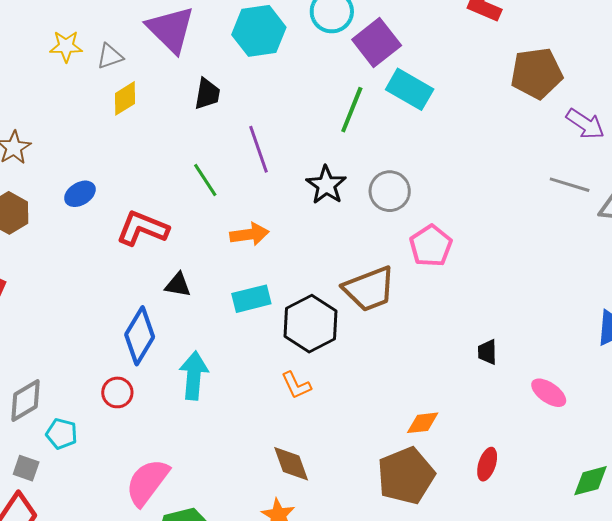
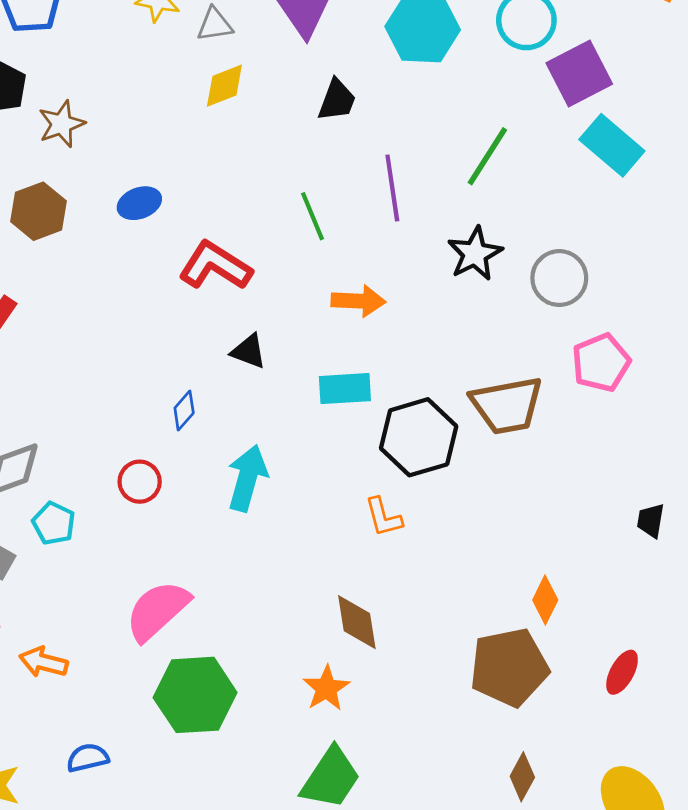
green line: (352, 110) -> (487, 156), moved
blue diamond: (140, 336) -> (184, 411), size x0.5
orange diamond: (423, 423) -> (545, 600), turned -68

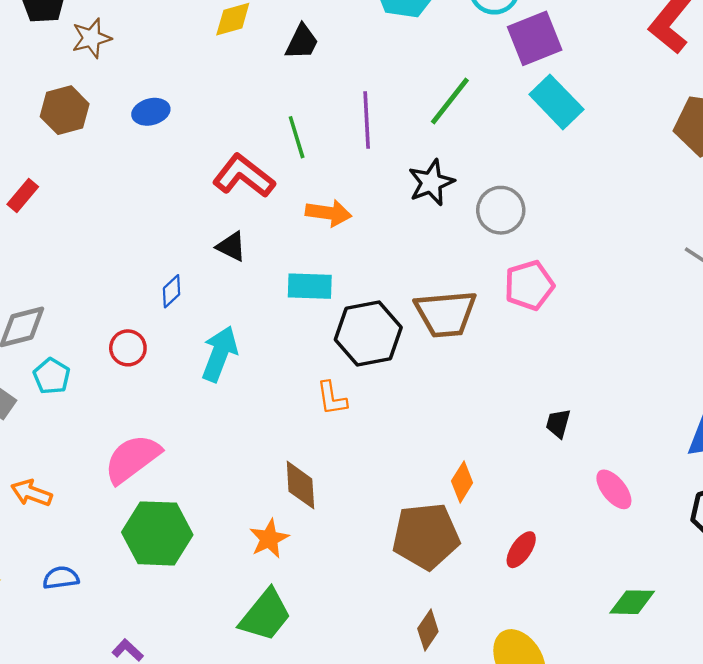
black trapezoid: (337, 100) -> (302, 42), moved
red L-shape: (215, 266) -> (244, 176), moved

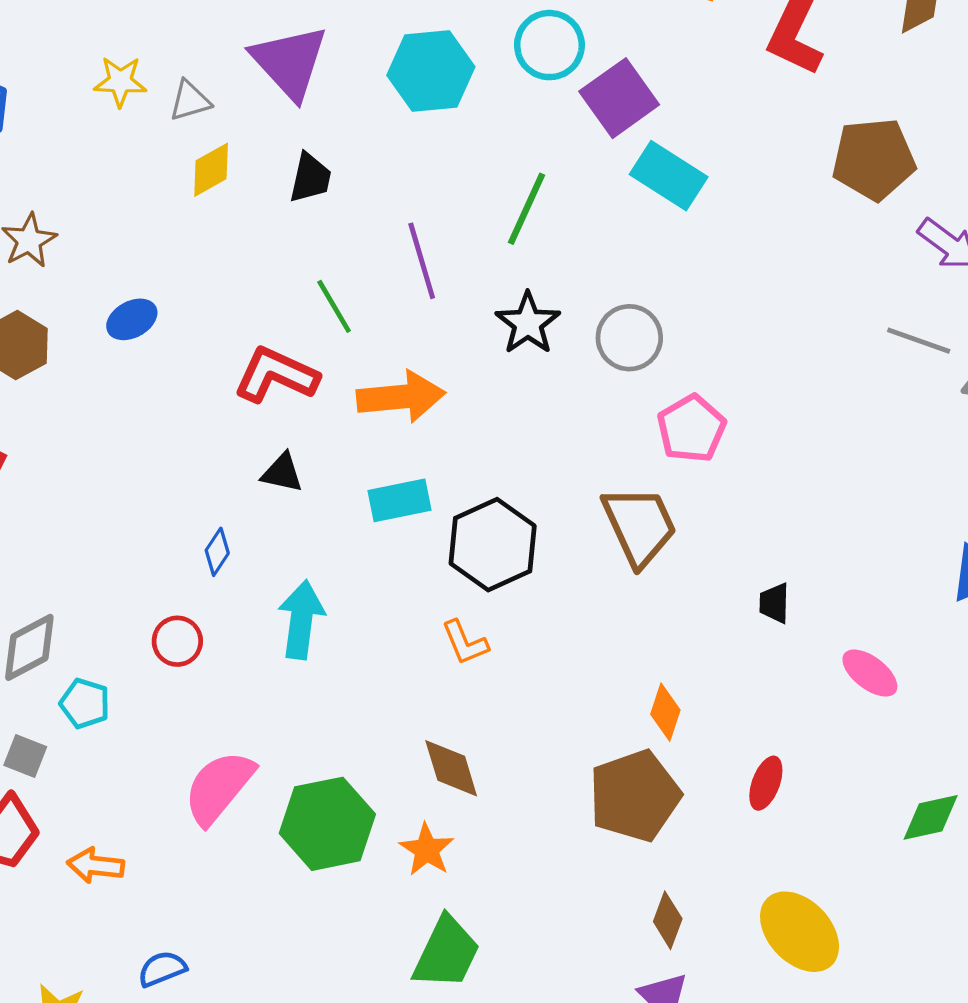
orange arrow: (328, 213) -> (401, 397), size x1.4
brown trapezoid: (446, 314) -> (639, 526), moved, turned -96
green hexagon: (157, 533) -> (327, 824), moved

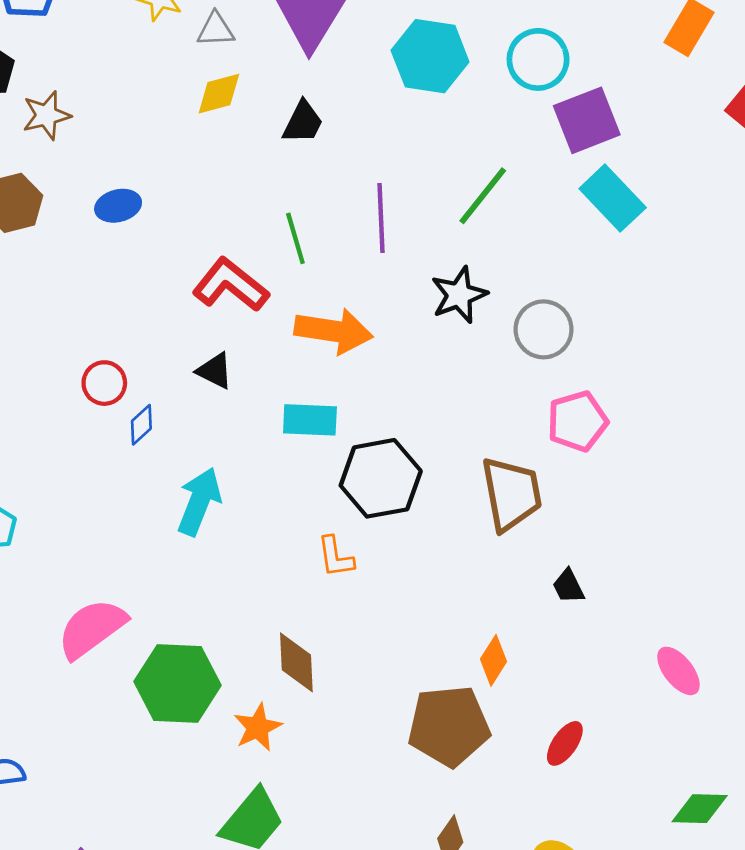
black trapezoid: (774, 603) -> (568, 586), moved, turned -42
red circle: (177, 641) -> (104, 383), moved

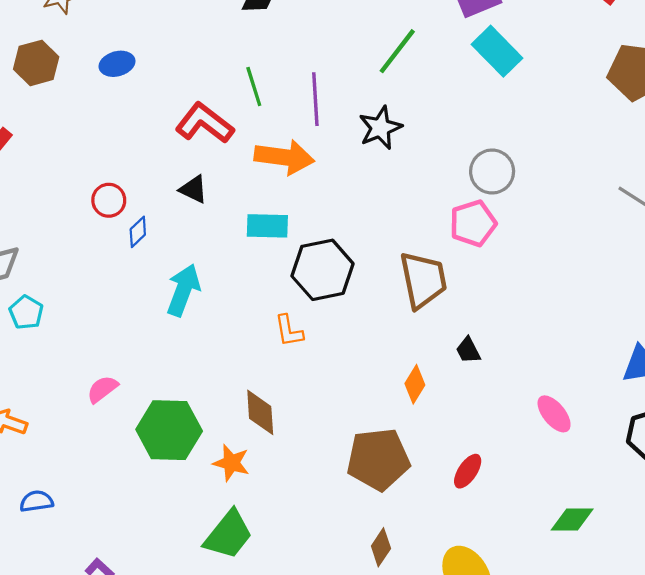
purple line: (381, 218) -> (315, 99), moved
gray circle: (544, 329) -> (492, 172), moved
pink semicircle: (92, 629) -> (102, 389), size x0.6
orange diamond: (493, 660) -> (415, 384), moved
orange star: (258, 727) -> (231, 463), turned -30

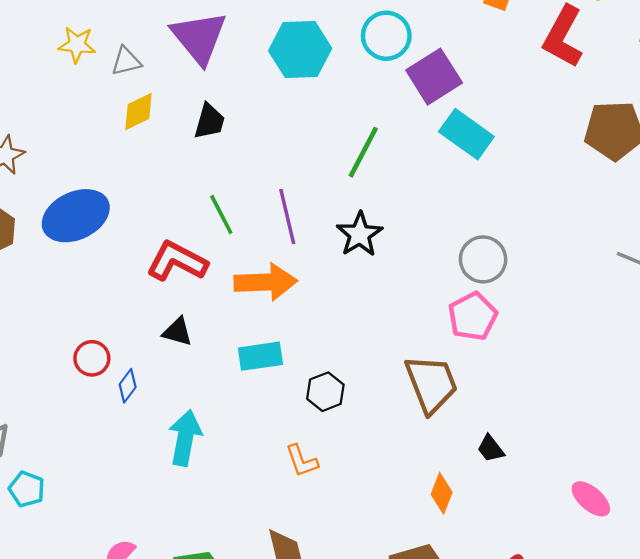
blue ellipse: (117, 64) -> (76, 216), size x1.8
black hexagon: (323, 270) -> (325, 392), size x0.6

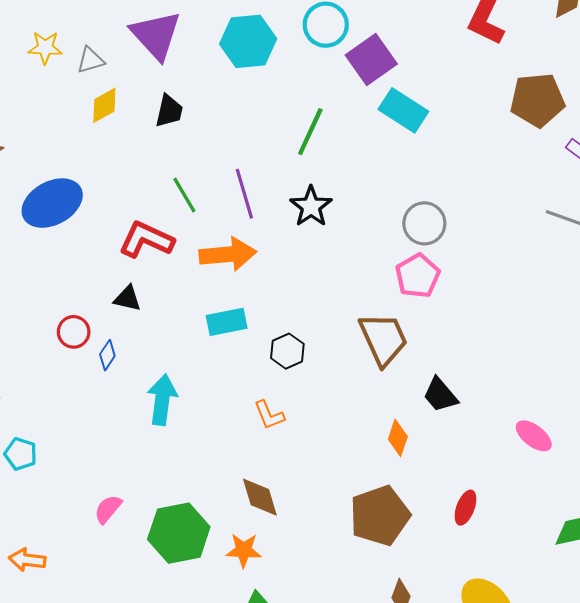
black triangle: (177, 332) -> (127, 298), moved
black trapezoid: (491, 449) -> (440, 395), size x1.4

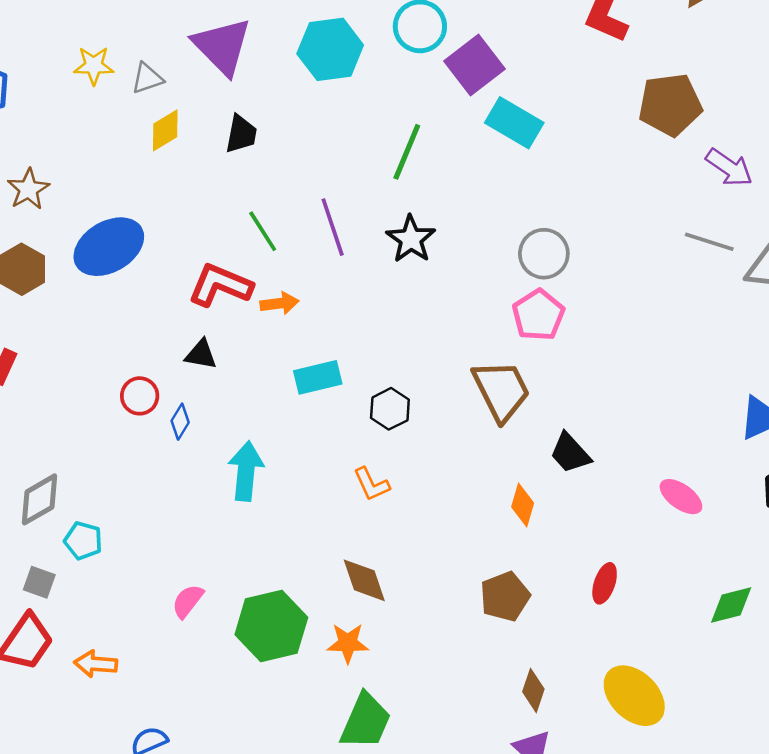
orange arrow: (228, 254) -> (280, 303), moved, size x0.6
brown pentagon: (380, 516) -> (505, 596), size x0.7

